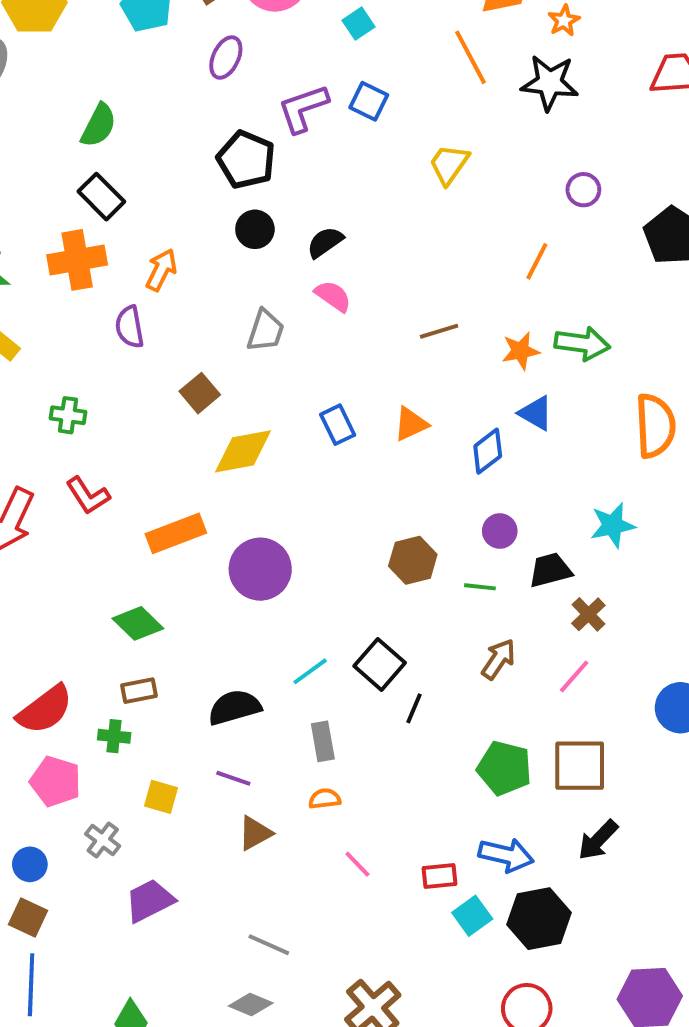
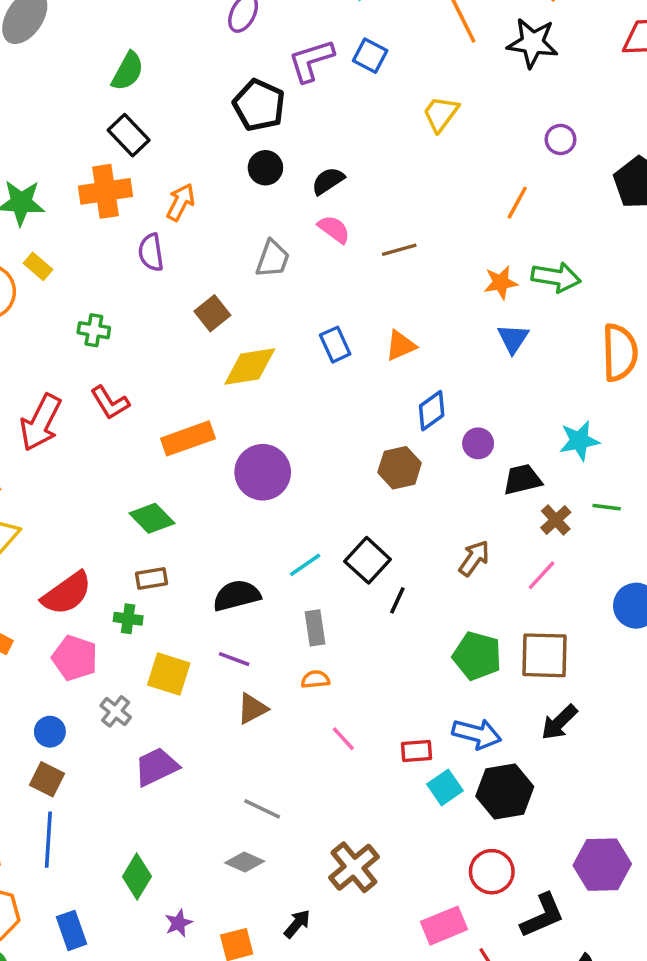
brown line: (439, 331) -> (399, 250), moved
blue triangle: (536, 413) -> (513, 339), turned 32
blue diamond: (488, 451) -> (432, 411), moved
green line: (480, 587) -> (607, 507), moved
yellow square: (161, 797) -> (169, 674), size x1.4

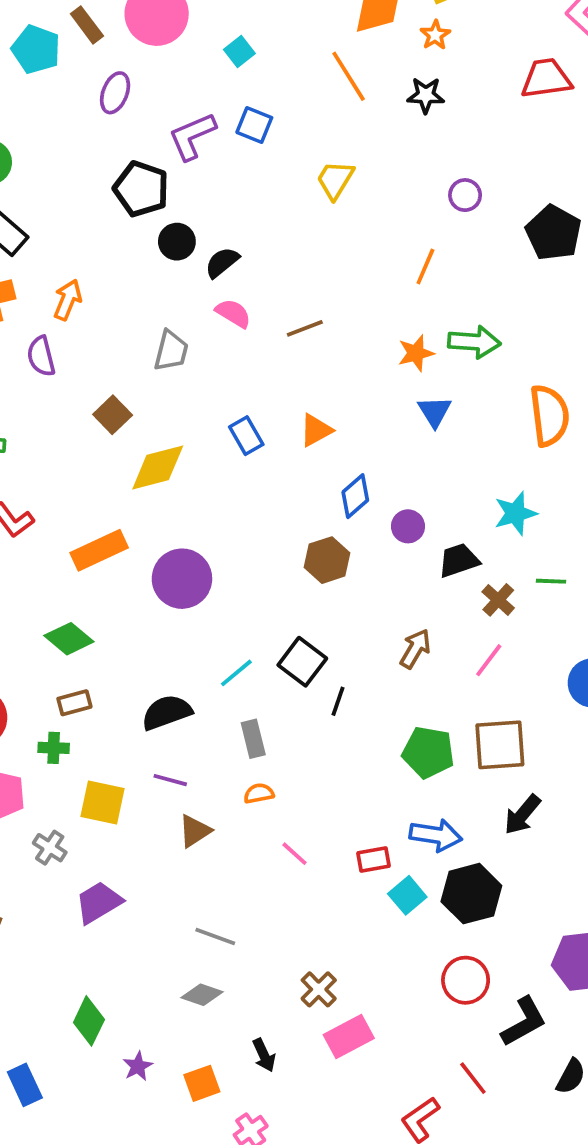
black star: (533, 43) -> (426, 95), size x0.7
black circle: (265, 168) -> (177, 242), moved
brown cross: (354, 867) -> (319, 989), size x0.7
black arrow: (297, 924) -> (264, 1055), turned 120
pink rectangle: (444, 926) -> (349, 1036), moved

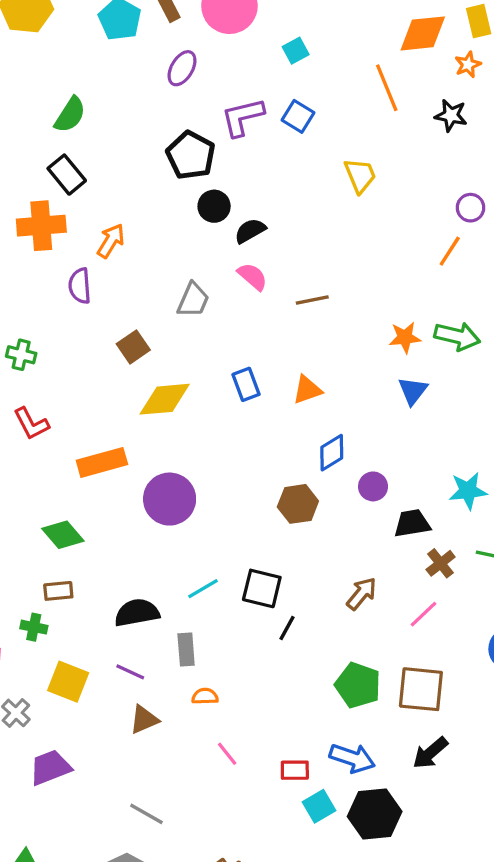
yellow trapezoid: (335, 180) -> (360, 176), turned 117
orange line: (425, 267) -> (450, 251), moved
black square: (302, 662) -> (262, 588), turned -33
gray rectangle: (253, 739) -> (186, 649), moved

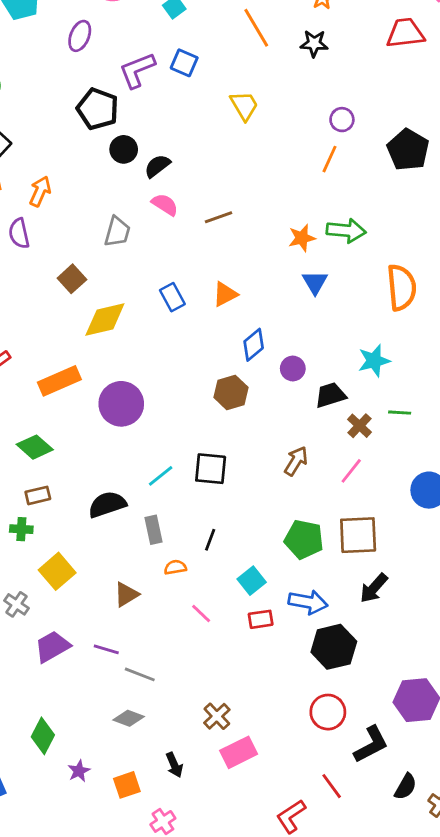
black line: (287, 628) -> (210, 540), moved
purple line: (130, 672) -> (106, 649), moved
yellow square: (68, 682) -> (57, 571), turned 36
cyan square: (319, 806) -> (252, 581), moved

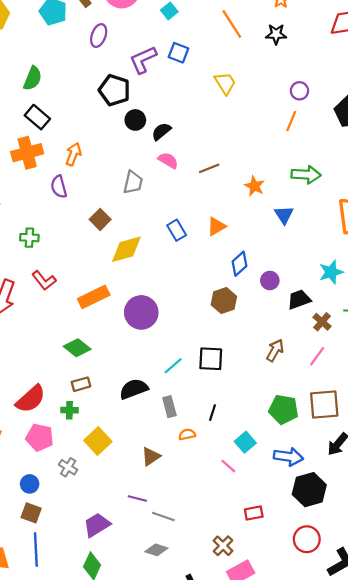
orange star: (302, 238) -> (255, 186), moved, turned -30
pink line: (201, 613) -> (228, 466), moved
red rectangle: (261, 619) -> (254, 513), moved
purple trapezoid: (52, 647) -> (97, 525), moved

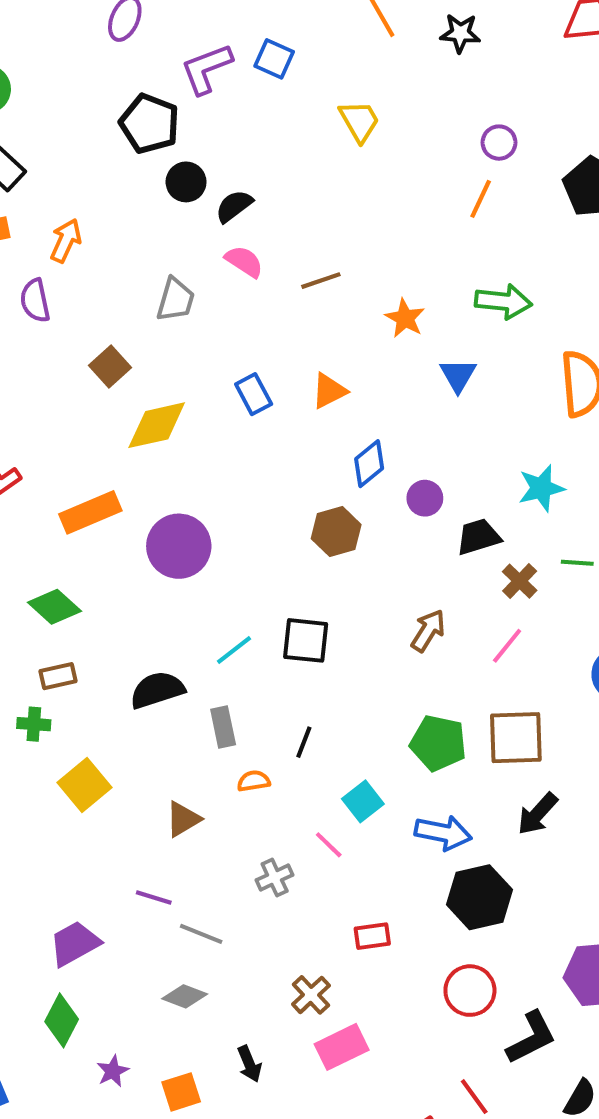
gray cross: (68, 467) -> (275, 877), moved, turned 30

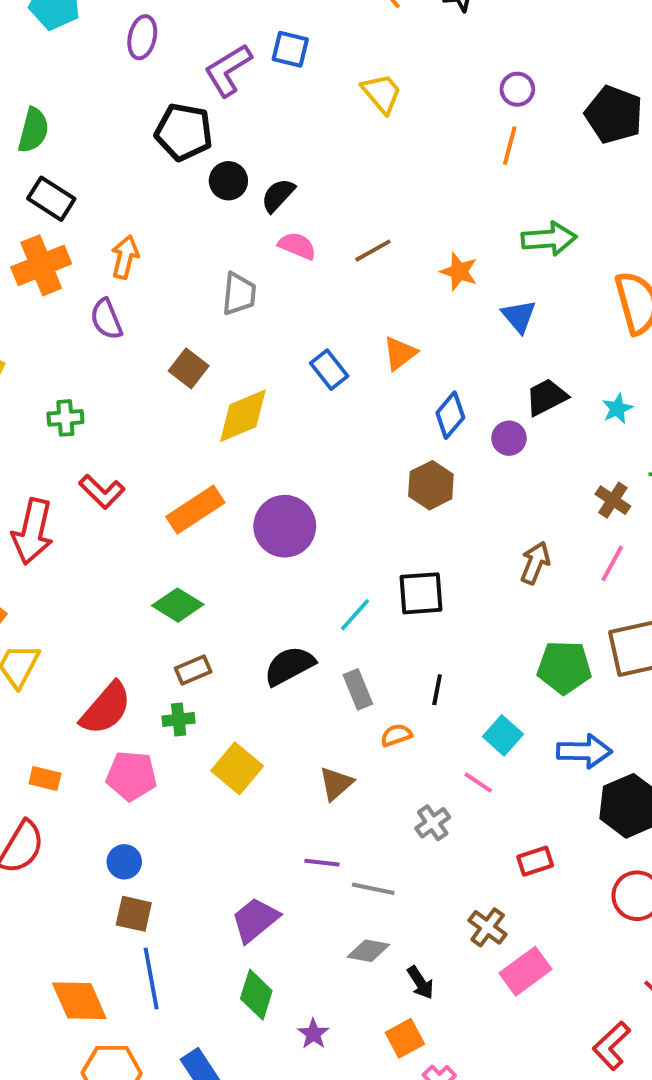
cyan star: (541, 488) -> (617, 409), size x0.7
black trapezoid: (478, 537) -> (546, 397), moved
black arrow: (249, 1064) -> (420, 983), moved
orange square: (181, 1092) -> (405, 1038), moved

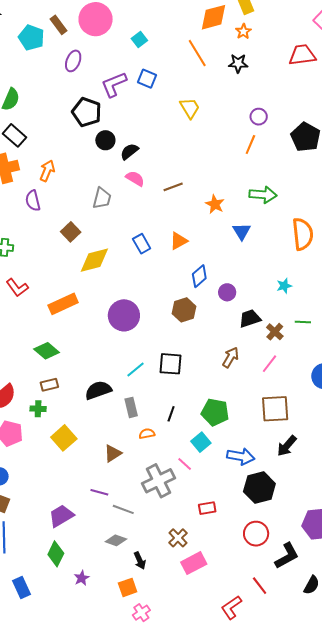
black trapezoid: (546, 397) -> (250, 319), moved
purple circle: (285, 526) -> (124, 315), moved
green pentagon: (564, 667) -> (215, 412), moved
gray cross: (433, 823) -> (158, 481), size x1.8

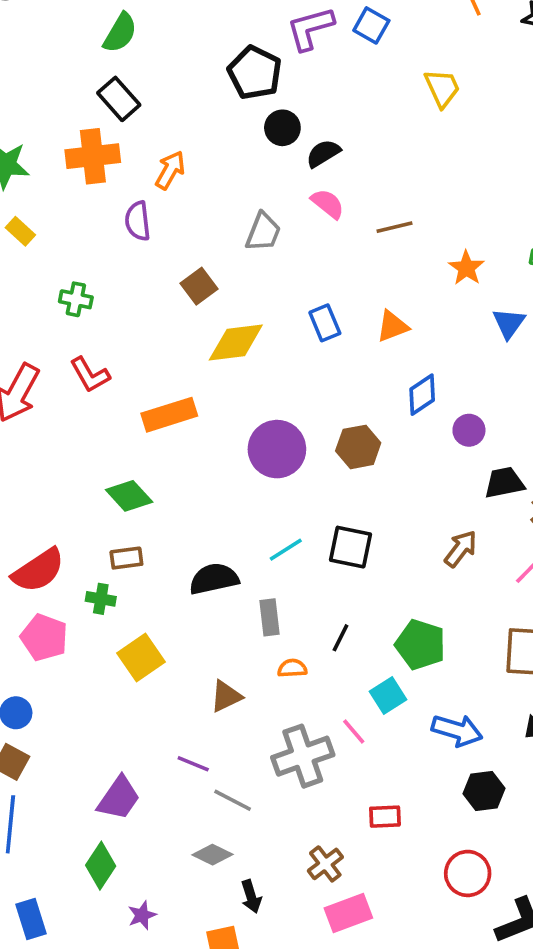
brown hexagon: (184, 310) -> (358, 447), moved
black hexagon: (259, 488) -> (484, 791), size x0.7
purple trapezoid: (61, 516) -> (119, 798), turned 148

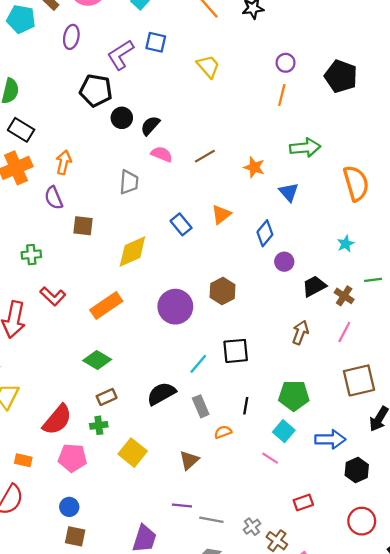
brown square: (199, 286) -> (83, 226), moved, turned -30
blue diamond: (422, 395) -> (265, 233), moved
gray cross: (303, 756) -> (252, 527), moved, size x0.5

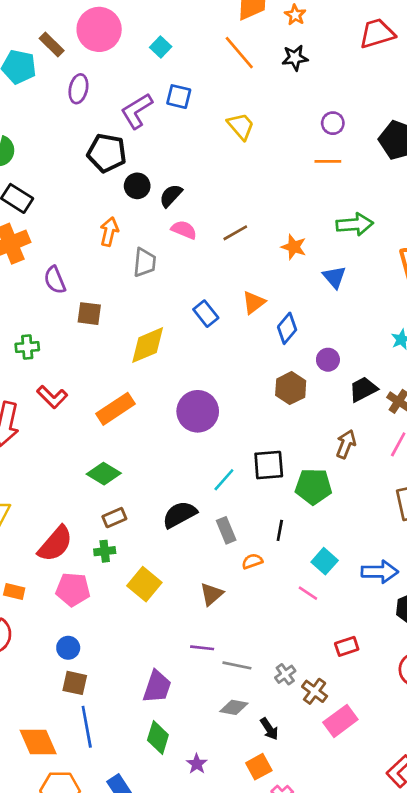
orange line: (282, 95) -> (328, 161), turned 75
orange arrow: (64, 162) -> (109, 232), moved
blue diamond: (265, 233) -> (287, 328), moved
brown hexagon: (222, 291) -> (291, 388), moved
green pentagon: (294, 396) -> (313, 486), moved

